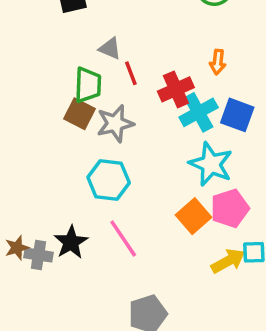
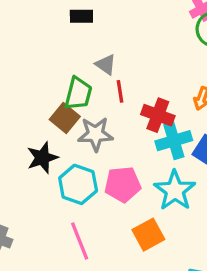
red cross: (176, 89) -> (158, 115), turned 32
pink pentagon: (230, 208) -> (123, 184), moved
black star: (71, 242) -> (42, 158), moved

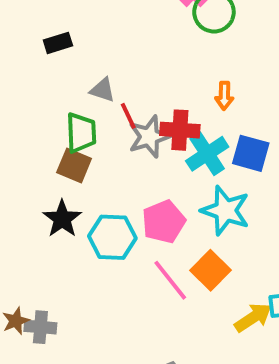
gray star: (95, 134) -> (149, 137), moved
pink line: (80, 241) -> (170, 280), moved

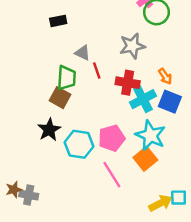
orange arrow: (224, 96) -> (165, 76), moved, turned -42
gray star: (149, 137) -> (132, 46), moved
orange square: (210, 270) -> (145, 159), moved

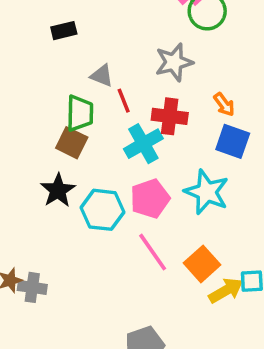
cyan cross: (143, 99) -> (143, 144), moved
orange square: (145, 159) -> (202, 264), moved

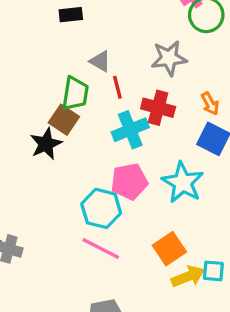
black star: (58, 190) -> (46, 144), moved
cyan hexagon: (103, 210) -> (101, 208), moved
pink line: (153, 252) -> (101, 249), moved, turned -36

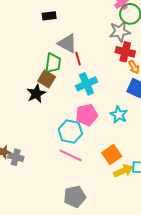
gray star: (169, 58) -> (120, 32), moved
gray triangle: (100, 61) -> (67, 43), size x1.5
red cross: (158, 108) -> (125, 52), moved
cyan star: (183, 182) -> (119, 115), size x0.7

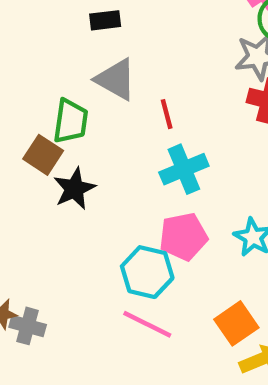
gray triangle: (67, 43) -> (116, 79), moved
green trapezoid: (53, 63) -> (71, 121), moved
brown square: (47, 79) -> (43, 155), moved

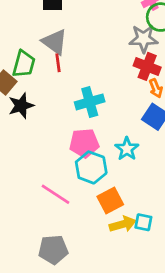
red line: (167, 114) -> (58, 63), moved
cyan hexagon: (147, 272) -> (91, 167), moved

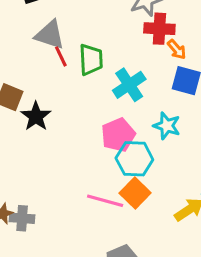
green trapezoid: (24, 64) -> (91, 60), moved
cyan cross: (90, 102) -> (129, 85), moved
orange square: (110, 200) -> (135, 193), moved

